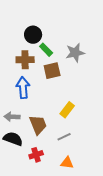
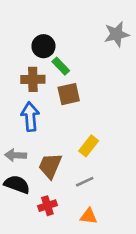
gray star: (75, 53) -> (117, 34), moved
brown trapezoid: (38, 125) -> (50, 166), turned -135

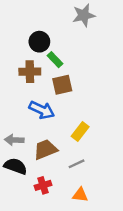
gray star: (117, 34) -> (84, 15), moved
blue arrow: (30, 117) -> (42, 110), moved, turned 120
brown trapezoid: (50, 166) -> (45, 149), turned 45

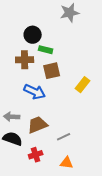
green rectangle: (55, 60) -> (46, 50), turned -32
yellow rectangle: (80, 131) -> (83, 85), moved

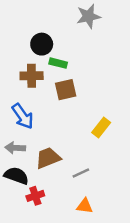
yellow rectangle: (83, 85) -> (101, 128), moved
blue arrow: (35, 92) -> (23, 116), moved, turned 30
red cross: (36, 155) -> (35, 196), moved

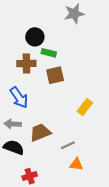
red cross: (35, 196) -> (30, 176), moved
orange triangle: (85, 206) -> (76, 164), moved

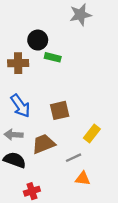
brown cross: (26, 63) -> (18, 63), moved
brown square: (55, 75) -> (60, 110), moved
yellow rectangle: (85, 107) -> (92, 133), moved

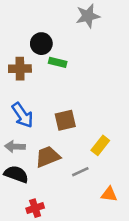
orange triangle: (83, 178) -> (109, 194), moved

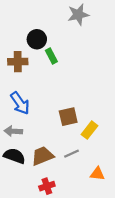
green rectangle: (58, 62) -> (51, 56), turned 48
brown square: (65, 120) -> (68, 117), moved
brown trapezoid: (48, 157) -> (42, 156), moved
red cross: (35, 208) -> (47, 186), moved

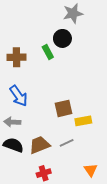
black circle: (37, 39) -> (62, 38), moved
yellow rectangle: (90, 130) -> (83, 121), turned 42
orange triangle: (97, 174) -> (91, 170), moved, turned 48

